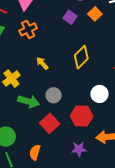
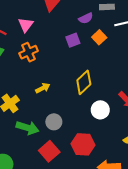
purple square: (70, 17) -> (73, 40), turned 32
yellow arrow: (42, 63) -> (43, 88), turned 104
white circle: (100, 94) -> (100, 110), moved

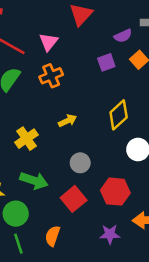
green arrow: (27, 128) -> (34, 180), moved

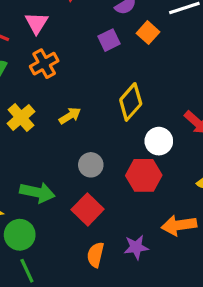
yellow cross: (26, 139) -> (21, 117), moved
red hexagon: (115, 192) -> (144, 175), moved
orange semicircle: (53, 236) -> (95, 255), moved

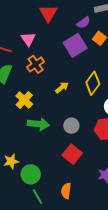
purple square: (109, 40) -> (75, 45), size x1.6
yellow arrow: (70, 116) -> (62, 87), moved
green arrow: (37, 192) -> (39, 124), moved
orange semicircle: (95, 255) -> (66, 191), moved

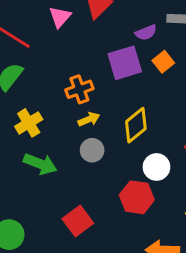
pink triangle: (28, 39) -> (60, 17), moved
orange cross: (36, 64) -> (79, 89), moved
gray circle: (71, 126) -> (92, 150), moved

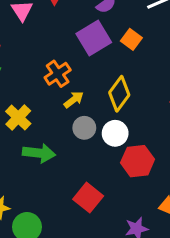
orange square: (163, 62) -> (131, 39), moved
white circle: (156, 167) -> (115, 133), moved

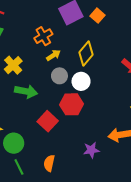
red hexagon: (138, 161) -> (71, 104), moved
red square: (88, 198) -> (48, 121), moved

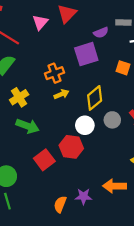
orange square: (97, 16) -> (123, 68), moved, turned -32
gray circle: (59, 76) -> (112, 120), moved
orange semicircle: (49, 163) -> (60, 204), moved

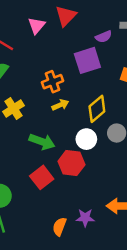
green arrow: (28, 126) -> (42, 142), moved

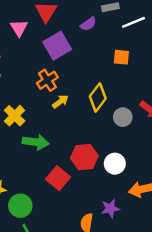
purple square: (87, 60) -> (57, 46), moved
white circle: (86, 139) -> (115, 164), moved
green arrow: (42, 142) -> (36, 142), moved

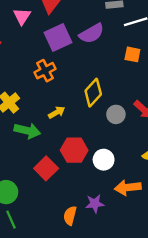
purple semicircle: (88, 24) -> (92, 33), moved, size x1.5
orange square: (121, 57) -> (132, 54), moved
yellow arrow: (60, 102) -> (57, 112), moved

